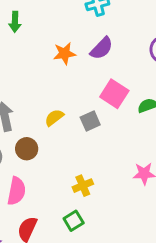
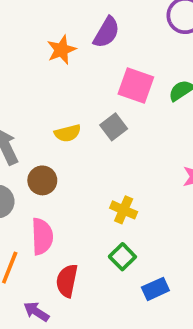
yellow semicircle: (54, 118) -> (68, 133), turned -144
yellow cross: (83, 186) -> (124, 210), turned -30

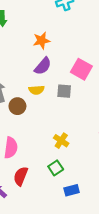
purple semicircle: (106, 32) -> (43, 66), moved
gray square: (114, 127) -> (64, 91), turned 32
brown circle: (42, 180) -> (17, 106), moved

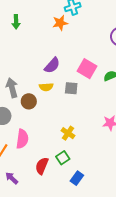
orange star: (42, 41) -> (60, 23), moved
red semicircle: (21, 176) -> (42, 166), moved
blue rectangle: (72, 190) -> (77, 178), turned -40

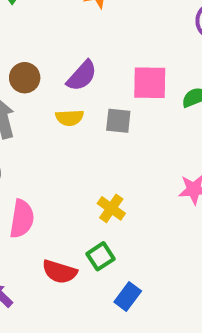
pink square: (87, 69) -> (150, 83), turned -30
brown circle: (29, 101) -> (25, 78), moved
red semicircle: (42, 166) -> (60, 272), turned -96

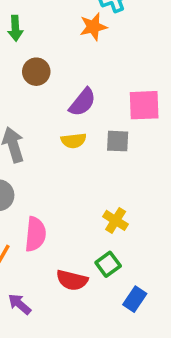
brown circle: (25, 78) -> (36, 72), moved

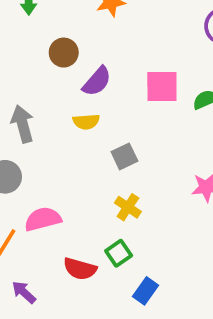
brown circle: (36, 72) -> (64, 53), moved
gray square: (118, 141) -> (124, 156), moved, turned -30
pink semicircle: (35, 234) -> (43, 219), turned -112

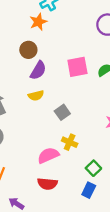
brown circle: (64, 53) -> (28, 50), moved
pink semicircle: (43, 219) -> (48, 155), moved
green square: (119, 253) -> (93, 168), moved

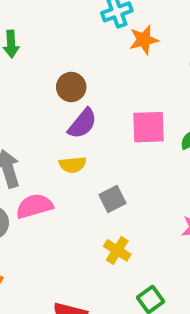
orange star: (38, 22) -> (144, 40), moved
pink semicircle: (48, 155) -> (34, 206), moved

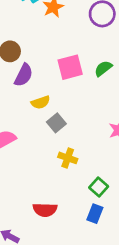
yellow semicircle: (73, 165) -> (41, 102), moved

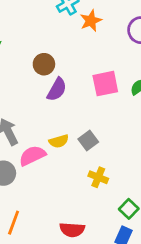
yellow semicircle: (41, 102) -> (59, 141), moved

